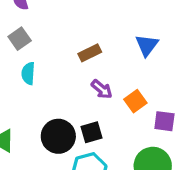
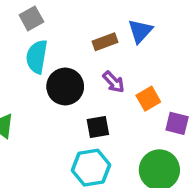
blue triangle: (147, 45) -> (140, 31), moved
cyan semicircle: (28, 73) -> (37, 57), size x1.4
black circle: (58, 136) -> (65, 86), moved

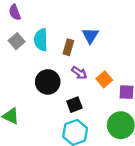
brown rectangle: (105, 42) -> (68, 47), turned -42
cyan semicircle: (37, 57) -> (41, 40), moved

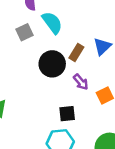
cyan semicircle: (41, 40) -> (52, 23), moved, turned 130
black circle: (48, 82) -> (52, 64), moved

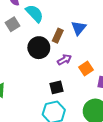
purple arrow: (81, 82) -> (64, 60), turned -72

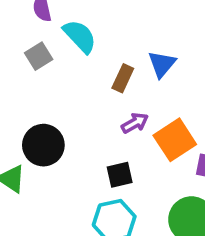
black circle: (39, 48) -> (43, 145), moved
orange square: (86, 68) -> (175, 140), size x1.5

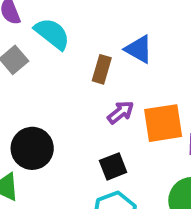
blue triangle: (162, 64) -> (139, 49), turned -32
orange square: (175, 140) -> (163, 123), turned 33

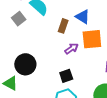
orange square: (163, 123) -> (92, 39), moved

